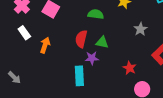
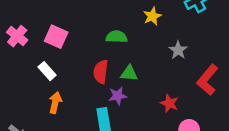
white rectangle: (24, 33) -> (47, 71), moved
orange arrow: (45, 45) -> (55, 103), moved

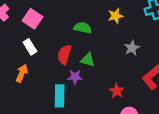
white rectangle: (47, 71) -> (30, 47), moved

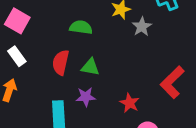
gray star: (132, 48) -> (142, 27), moved
purple star: (75, 77) -> (86, 97), moved

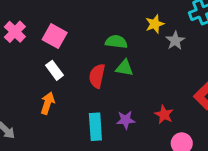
green triangle: (90, 67) -> (124, 68), moved
purple star: (86, 97) -> (126, 120), moved

